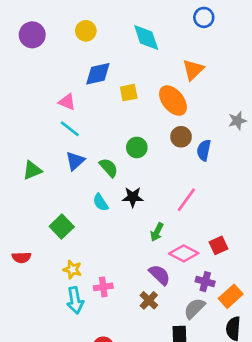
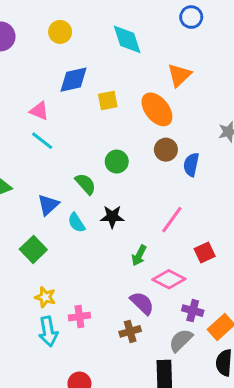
blue triangle: (75, 161) -> (48, 205), moved
red square: (219, 245) -> (205, 252), moved
brown cross: (149, 300) -> (130, 331), turned 30

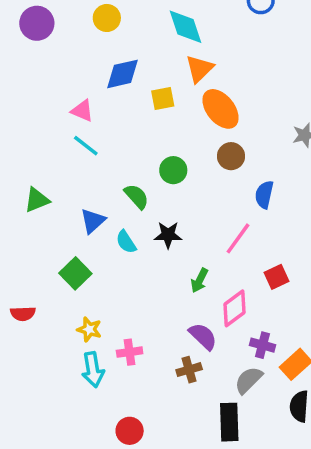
orange triangle: (179, 75) -> (200, 69), moved
blue semicircle: (191, 165) -> (264, 195), moved
pink diamond: (169, 279) -> (234, 308), turned -64

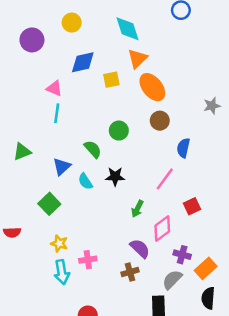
purple circle: (37, 23) -> (32, 40), moved
cyan line: (86, 146) -> (57, 113), turned 60

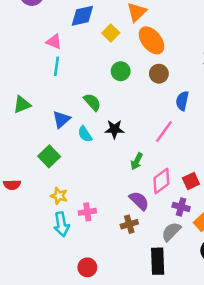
yellow square: (111, 80) -> (111, 33), turned -35
green circle: (119, 131) -> (121, 71), moved
red square: (192, 206) -> (191, 181), moved

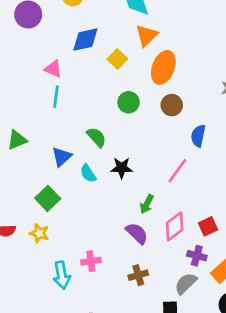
orange ellipse: (151, 40) -> (163, 67), turned 60
yellow star: (59, 196) -> (39, 233), moved
purple semicircle: (139, 201) -> (137, 233), moved

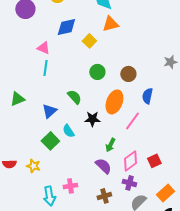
orange triangle: (147, 35) -> (110, 24), turned 30
orange ellipse: (163, 67) -> (114, 102), moved
cyan semicircle: (88, 173) -> (68, 131), moved
green square: (48, 198) -> (50, 141), moved
purple cross: (197, 256) -> (129, 183), moved

